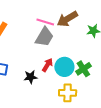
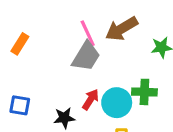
pink line: (45, 22) -> (88, 33), turned 48
green cross: (83, 69) -> (144, 92), moved, turned 35

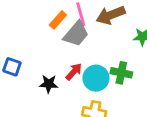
orange rectangle: (20, 44) -> (58, 20), moved

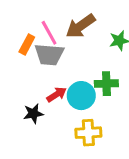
gray trapezoid: (76, 34) -> (49, 54), turned 68
red arrow: (74, 72) -> (57, 94), turned 30

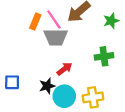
orange rectangle: (27, 44) -> (35, 21), moved
cyan circle: (81, 96) -> (64, 96), moved

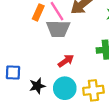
black star: (47, 86) -> (37, 86), moved

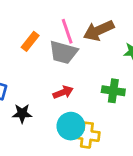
orange rectangle: (38, 12) -> (30, 41), moved
cyan circle: (65, 88) -> (71, 126), moved

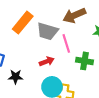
pink line: (67, 31) -> (66, 43), moved
orange rectangle: (30, 41) -> (23, 23), size x1.5

